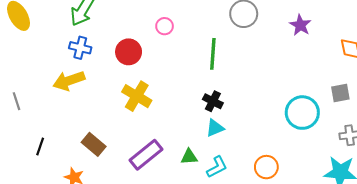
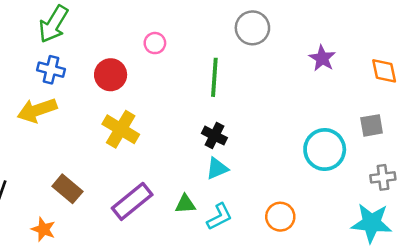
purple star: (300, 25) -> (322, 58), moved

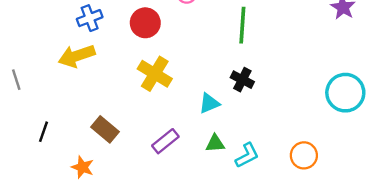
blue cross: (51, 70) -> (90, 18), turned -35
cyan triangle: (217, 168) -> (209, 103), moved
purple rectangle: (132, 201) -> (165, 141), size x0.7

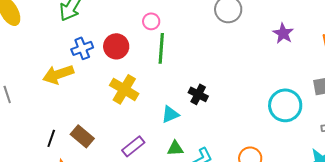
blue cross: (90, 18) -> (82, 48), moved
green line: (242, 25) -> (161, 48), moved
black line: (43, 132) -> (51, 138), moved

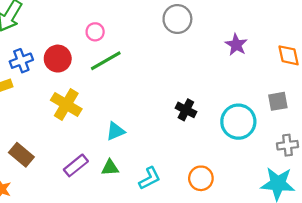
green line: (161, 48) -> (106, 61), turned 56
black cross: (198, 94) -> (186, 110), moved
green triangle: (175, 148) -> (110, 168), moved

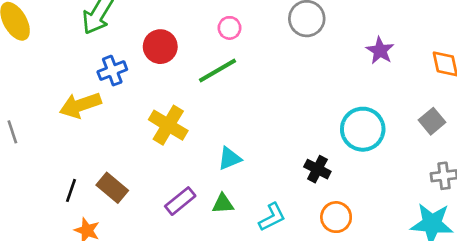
pink circle: (95, 32) -> (229, 28), moved
red circle: (58, 59) -> (160, 47), moved
gray square: (278, 101) -> (432, 121), turned -30
black cross: (186, 110) -> (317, 169), moved
cyan circle: (238, 122) -> (363, 129), moved

